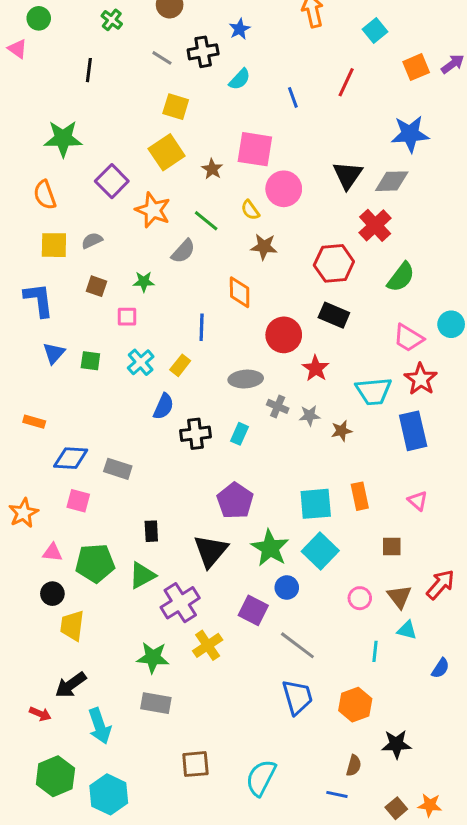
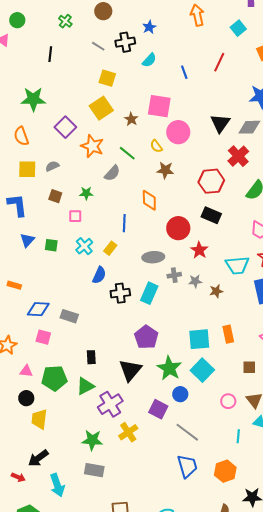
gray cross: (278, 406) -> (174, 275), turned -32
cyan rectangle: (240, 434) -> (149, 293), size x1.5

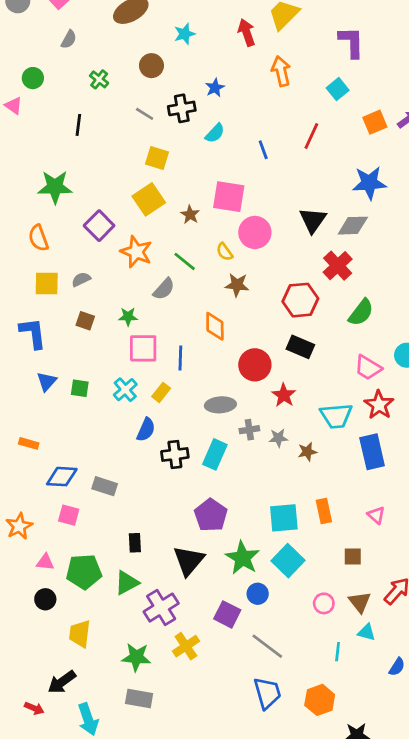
pink square: (75, 216) -> (143, 348), moved, size x1.6
yellow trapezoid: (39, 419) -> (80, 634), moved

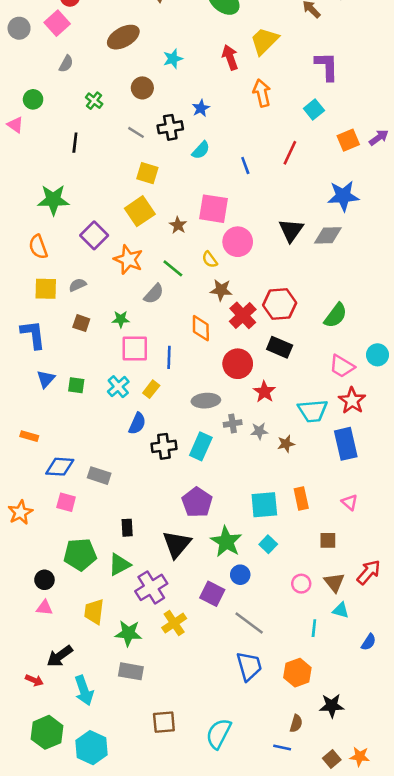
red cross: (338, 266) -> (243, 315), moved
cyan square: (288, 561) -> (268, 544), size x0.6
pink triangle: (45, 562) -> (44, 608), moved
yellow trapezoid: (80, 634) -> (94, 612), moved

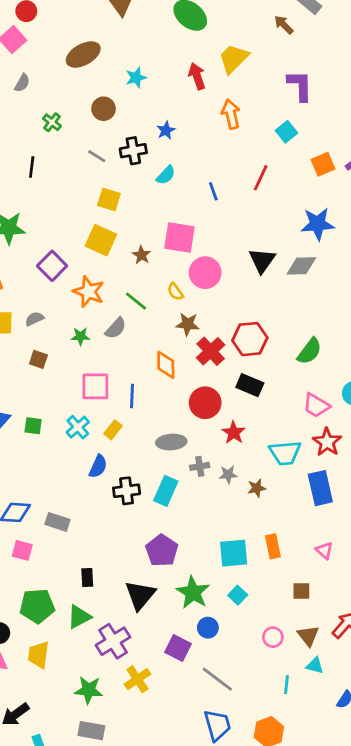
yellow square: (140, 211) -> (101, 240), turned -32
green star: (121, 319) -> (80, 336), moved
yellow trapezoid: (94, 612) -> (38, 655), moved

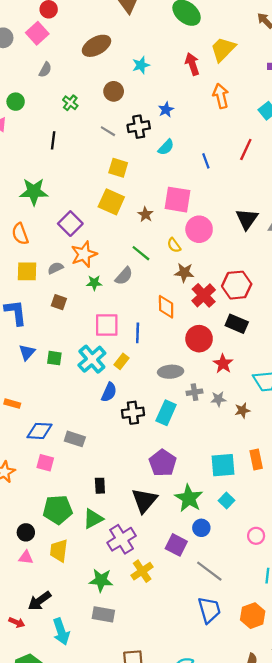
orange star: (89, 292) -> (84, 254), moved, turned 30
cyan cross: (78, 427) -> (92, 359), size x1.4

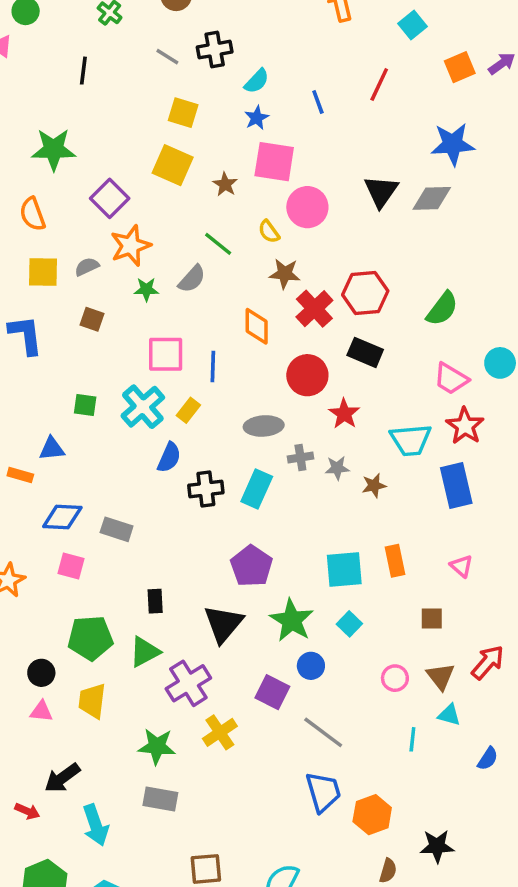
blue star: (166, 110) -> (257, 118), moved
blue triangle: (27, 352) -> (52, 449), moved, turned 42
orange hexagon: (253, 616) -> (372, 815), moved

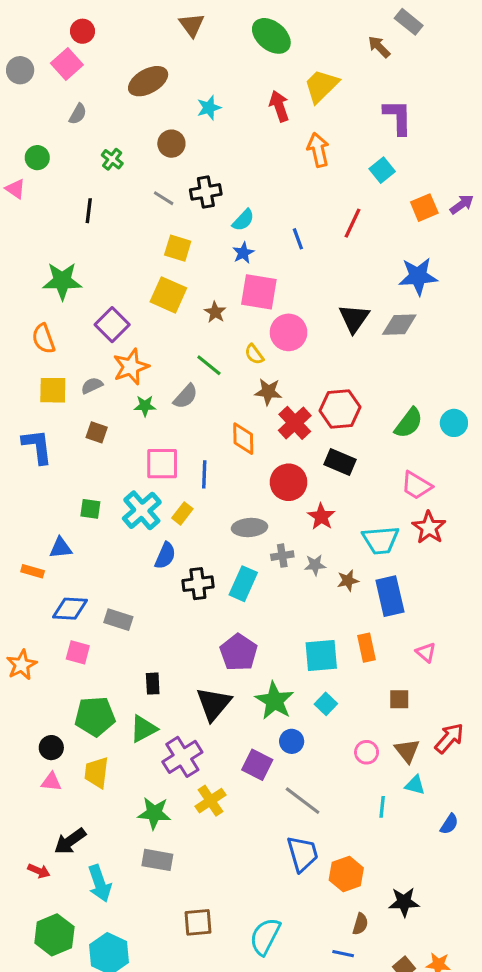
cyan circle: (500, 363) -> (454, 423), moved
blue rectangle: (456, 486) -> (390, 596), moved

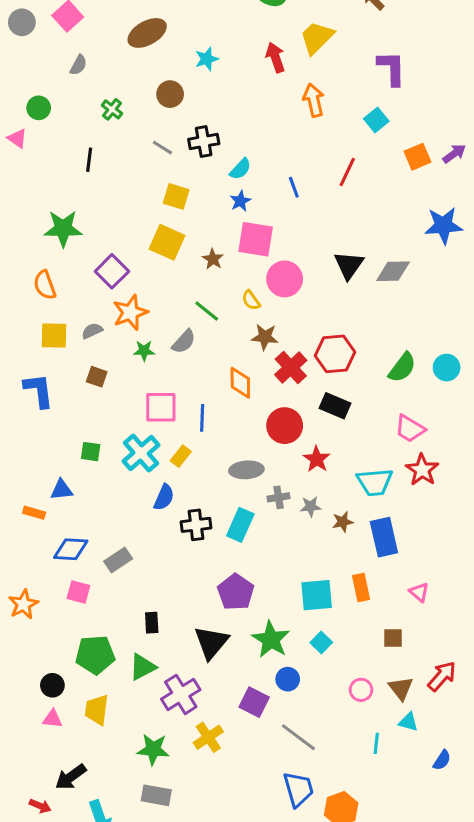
blue star: (418, 276) -> (443, 225), moved
gray rectangle: (118, 620) -> (118, 560), turned -52

